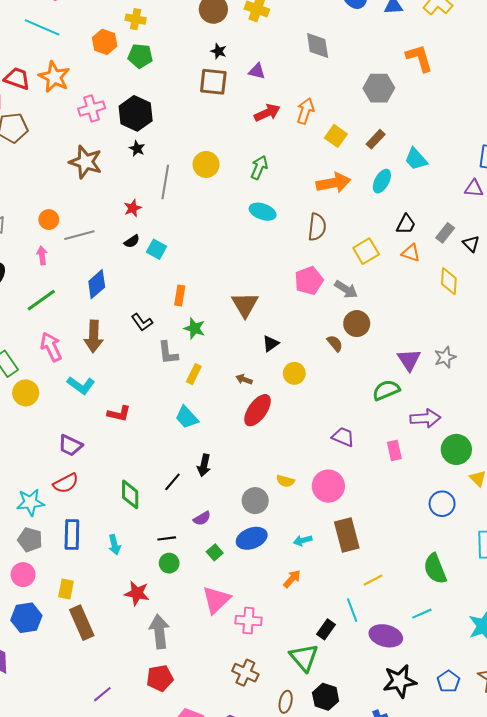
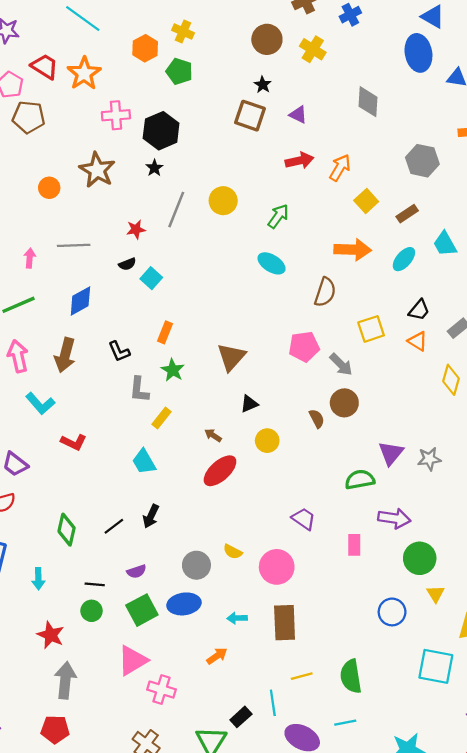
orange circle: (49, 220) -> (49, 188), moved
green square: (215, 552) -> (142, 610), size x1.8
green semicircle: (435, 569) -> (351, 676), moved

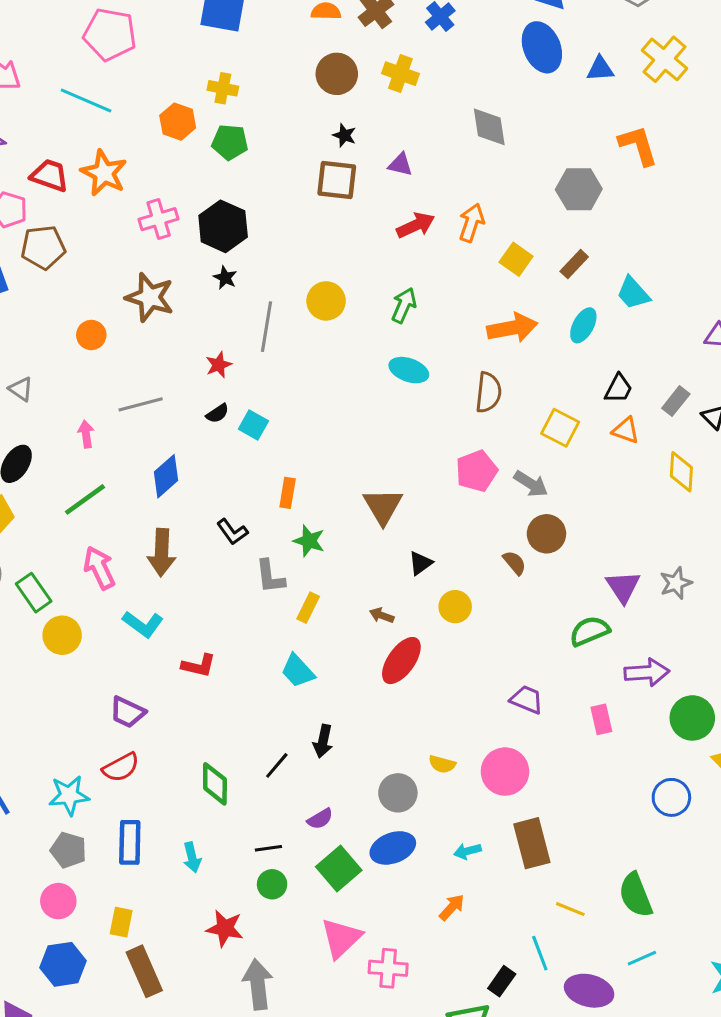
yellow square: (371, 329) -> (560, 428), turned -32
yellow line: (302, 676) -> (570, 909), turned 50

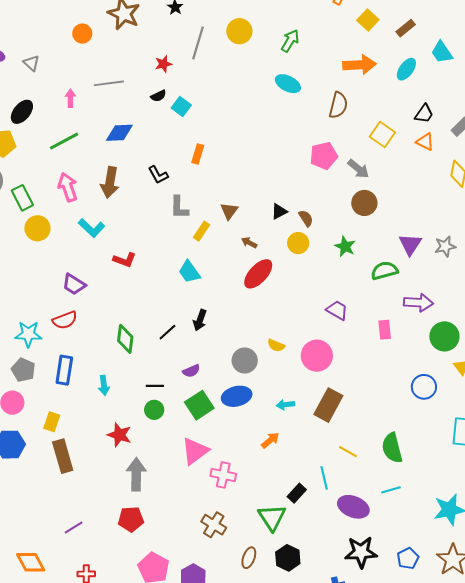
blue diamond: (166, 476) -> (119, 133), turned 32
brown triangle: (383, 506) -> (229, 211), moved, size x0.7
green star: (309, 541) -> (345, 246), moved
brown semicircle: (514, 563) -> (306, 218), moved
brown rectangle: (532, 843) -> (328, 405), turned 36

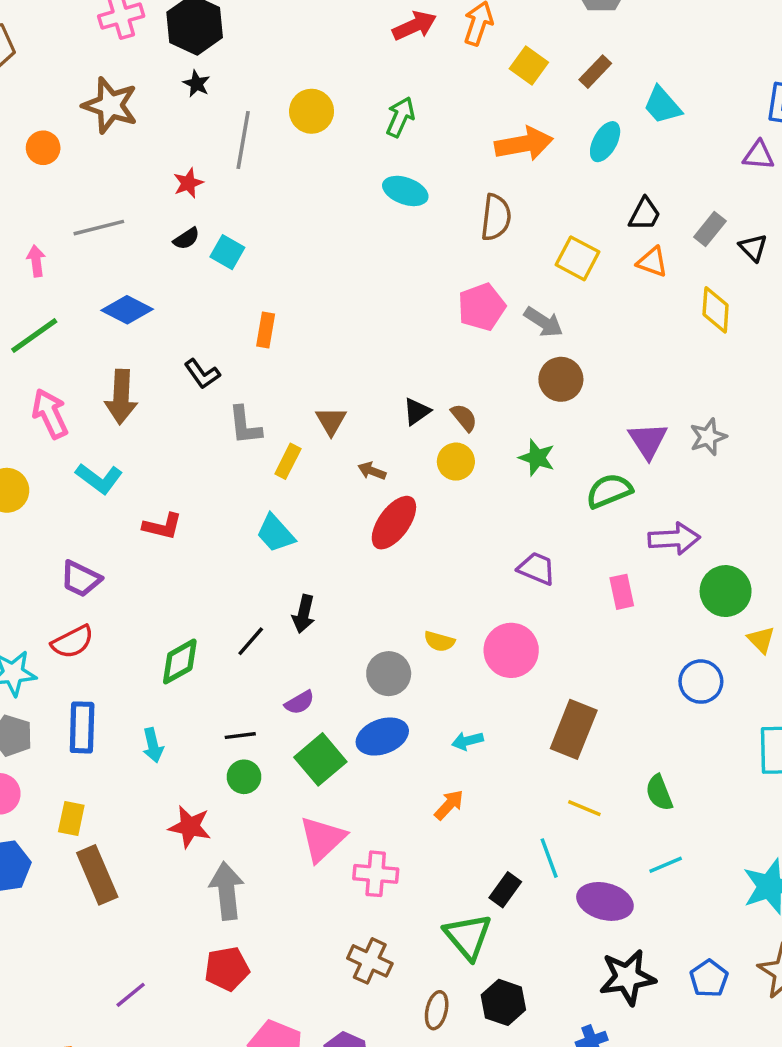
blue diamond: (119, 133) -> (127, 310), turned 36
green diamond: (125, 339) -> (180, 661), turned 60
brown rectangle: (328, 405) -> (574, 729), moved
green semicircle: (392, 448) -> (659, 793), size x0.7

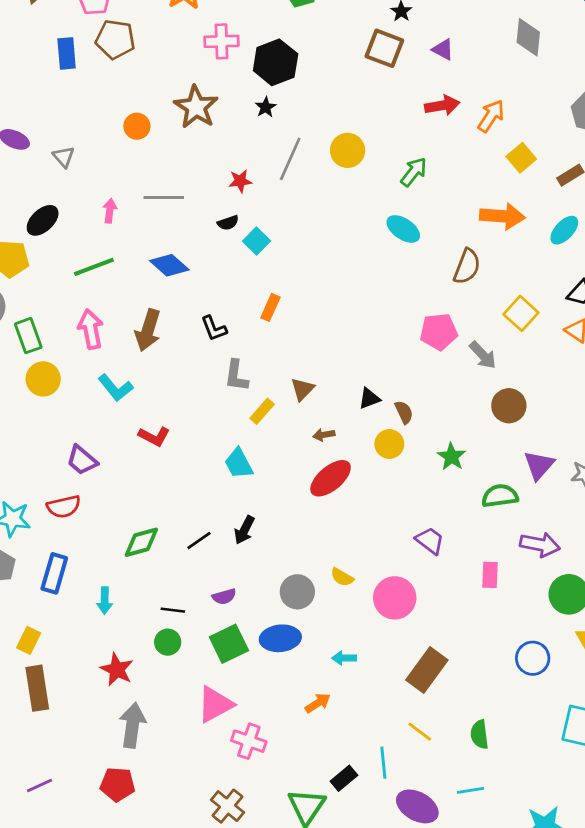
brown circle: (561, 379) -> (509, 406), moved
brown arrow: (372, 471) -> (324, 435), turned -45

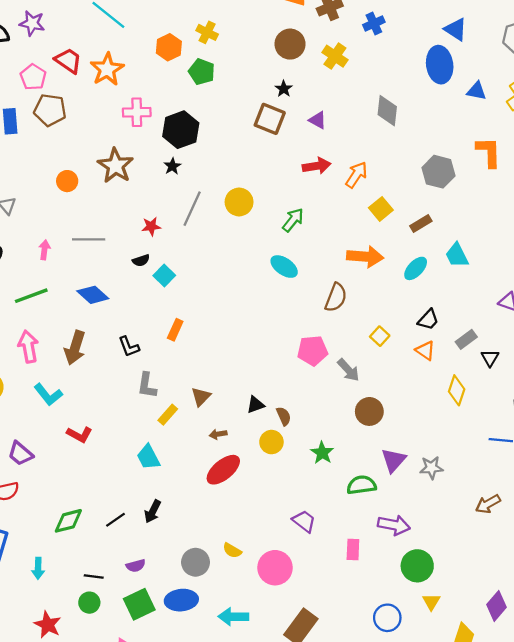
yellow square: (521, 313) -> (380, 336), size x0.7
cyan arrow: (344, 658) -> (233, 617), size x1.5

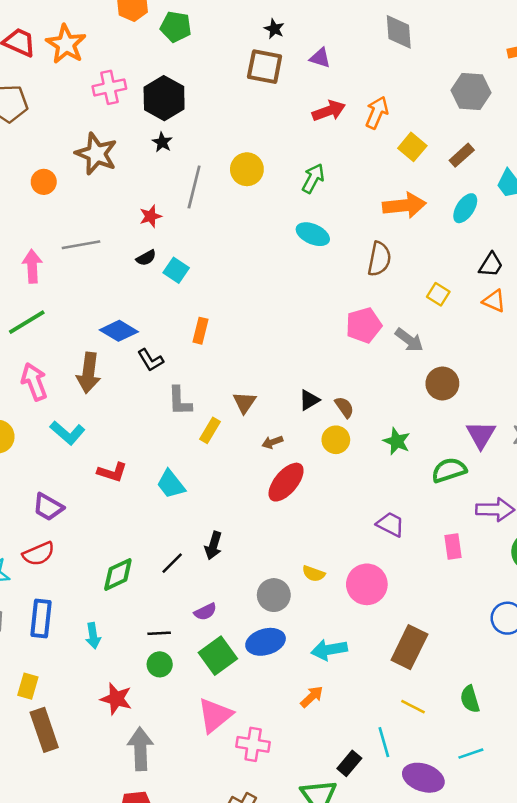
pink arrow: (44, 250) -> (32, 266), size x1.4
blue diamond: (93, 295) -> (119, 331), moved
cyan trapezoid: (148, 457) -> (171, 484), moved

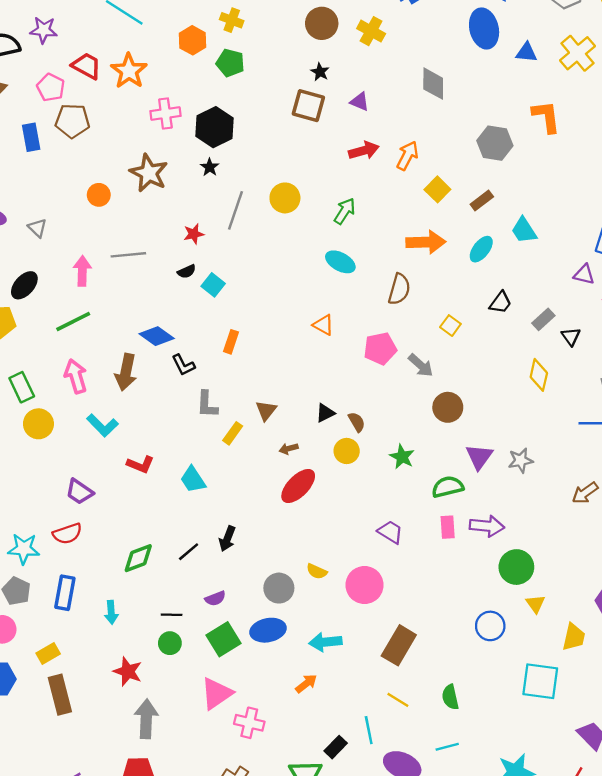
orange triangle: (494, 301) -> (323, 325), moved
pink rectangle: (453, 547) -> (448, 527), moved
yellow rectangle: (28, 686) -> (48, 654), turned 40

